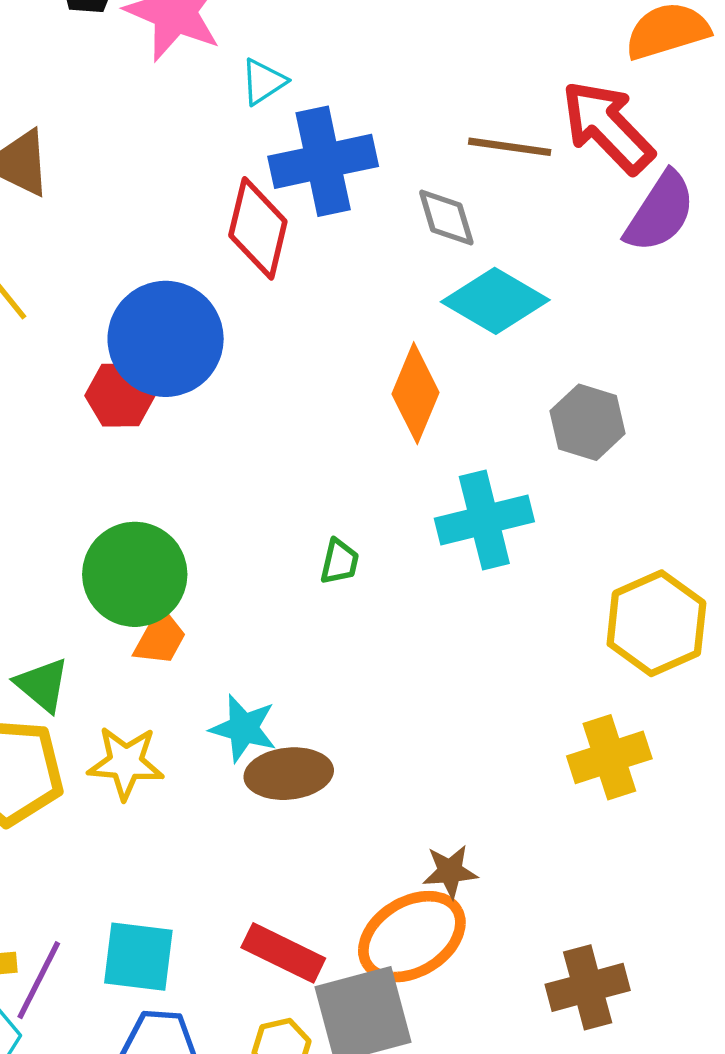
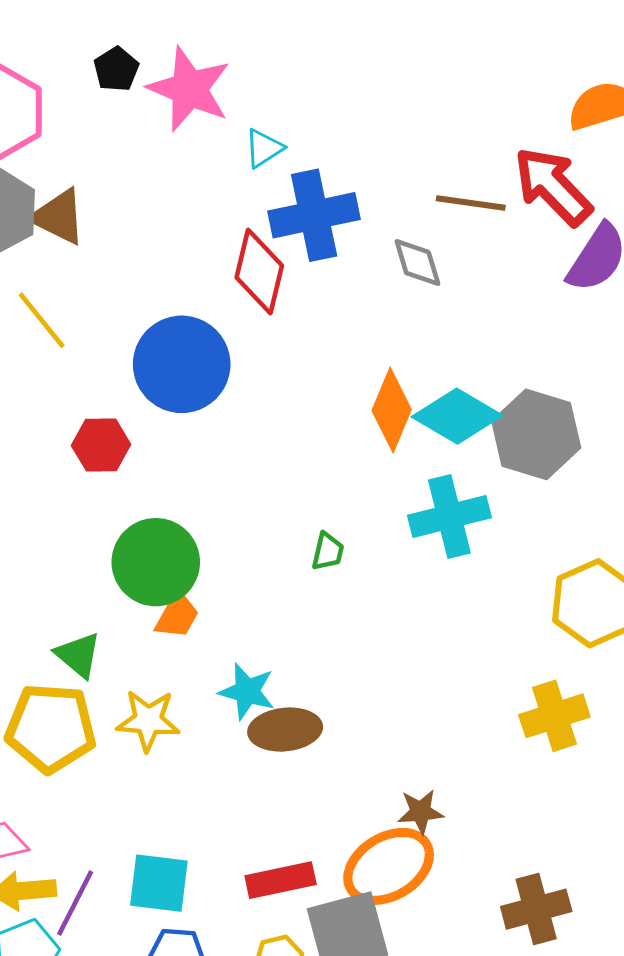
cyan diamond: (495, 301) -> (457, 416), moved
red hexagon: (120, 395) -> (101, 445), moved
gray hexagon: (588, 422) -> (536, 434), size x1.4
red rectangle: (283, 953) -> (281, 880), turned -38

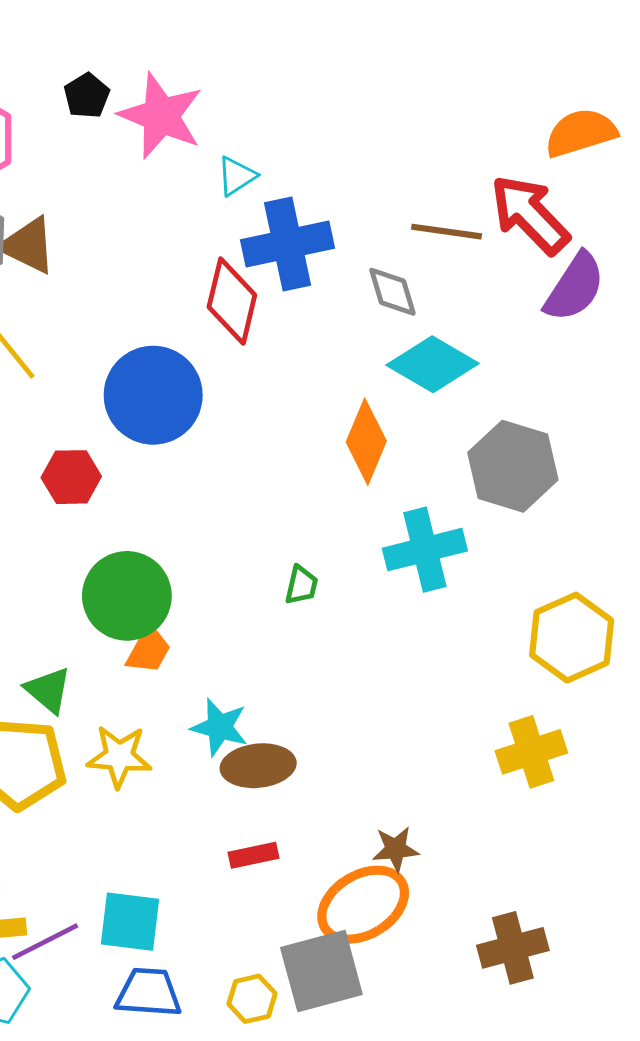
cyan diamond: (457, 416) -> (433, 364), moved
red rectangle: (281, 880) -> (254, 855), moved, size x0.7
purple line: (75, 903) -> (45, 942), turned 36

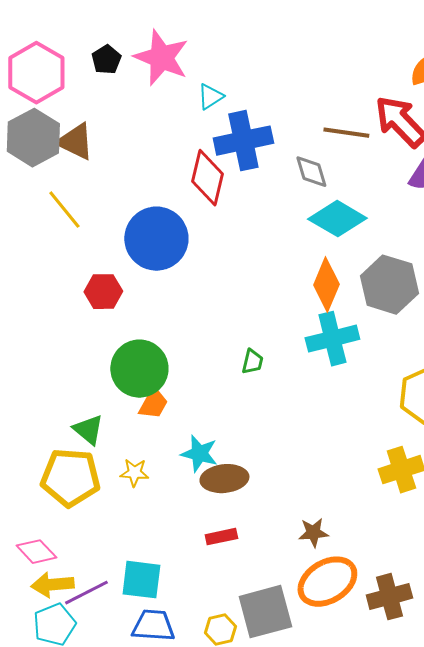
black pentagon: (87, 96) -> (106, 60), moved
orange diamond: (366, 442) -> (326, 285), moved
yellow star: (119, 756) -> (134, 473), size x0.7
orange ellipse: (363, 905) -> (327, 582), moved

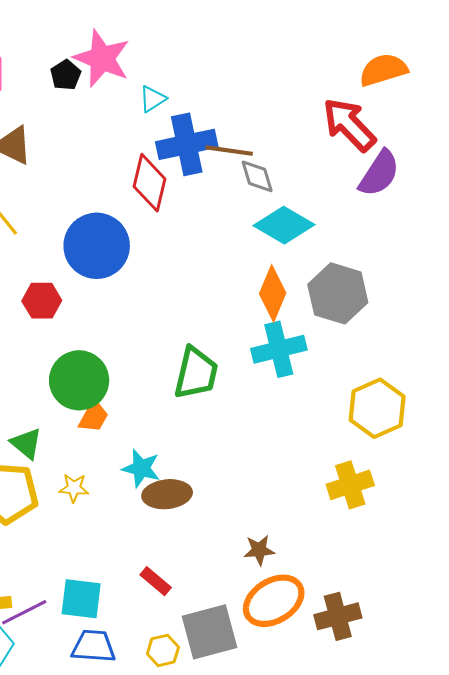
black pentagon: (106, 60) -> (66, 75), moved
brown line: (346, 133) -> (229, 151), moved
green trapezoid: (252, 362) -> (196, 373), size x2.0
red rectangle: (221, 537) -> (156, 581), moved, turned 52

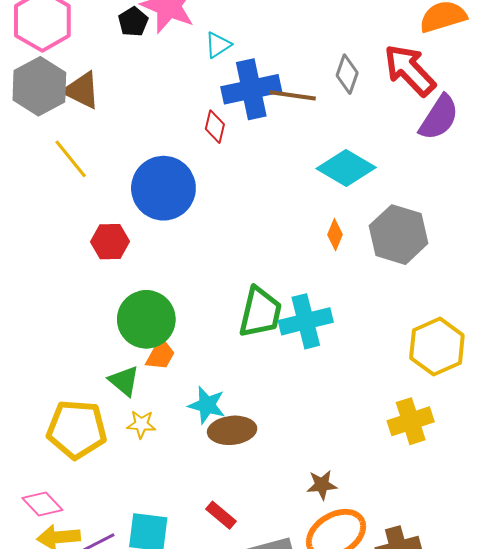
gray diamond: (257, 176) -> (347, 74), moved, turned 36
red diamond: (149, 183) -> (215, 127), size x0.6
orange diamond: (273, 293) -> (335, 235), size x0.6
cyan cross: (279, 349) -> (306, 321), moved
green triangle: (26, 443) -> (124, 381), moved

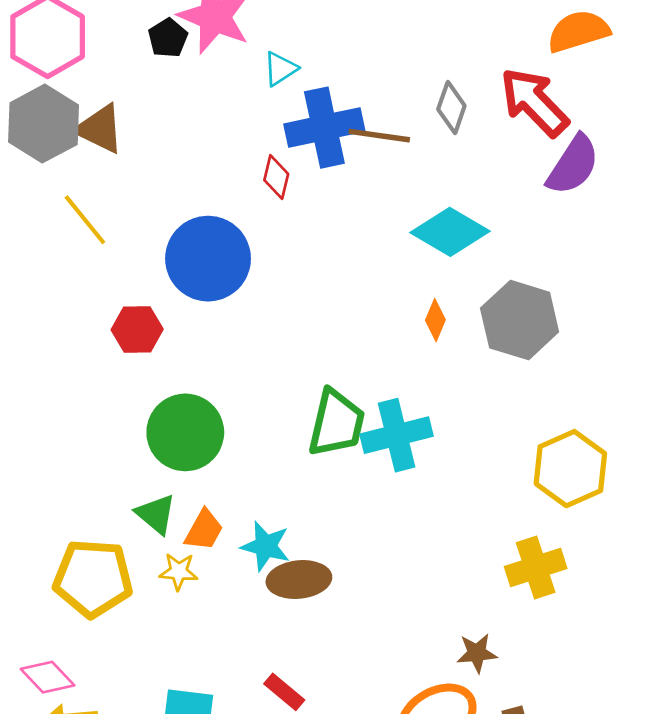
orange trapezoid: (160, 355) -> (204, 530), moved
brown star: (322, 485) -> (477, 653), moved

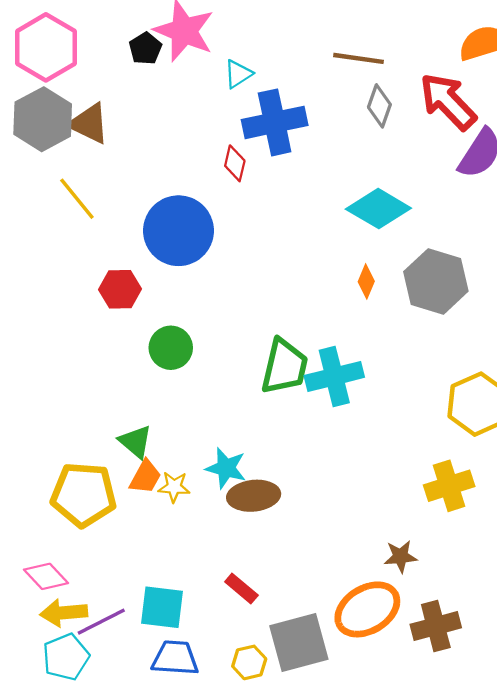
brown line: (379, 136) -> (359, 58), moved
green circle: (185, 432) -> (171, 348), moved, size x0.7
orange trapezoid: (204, 530) -> (145, 477), moved
yellow star: (179, 572) -> (174, 487), moved

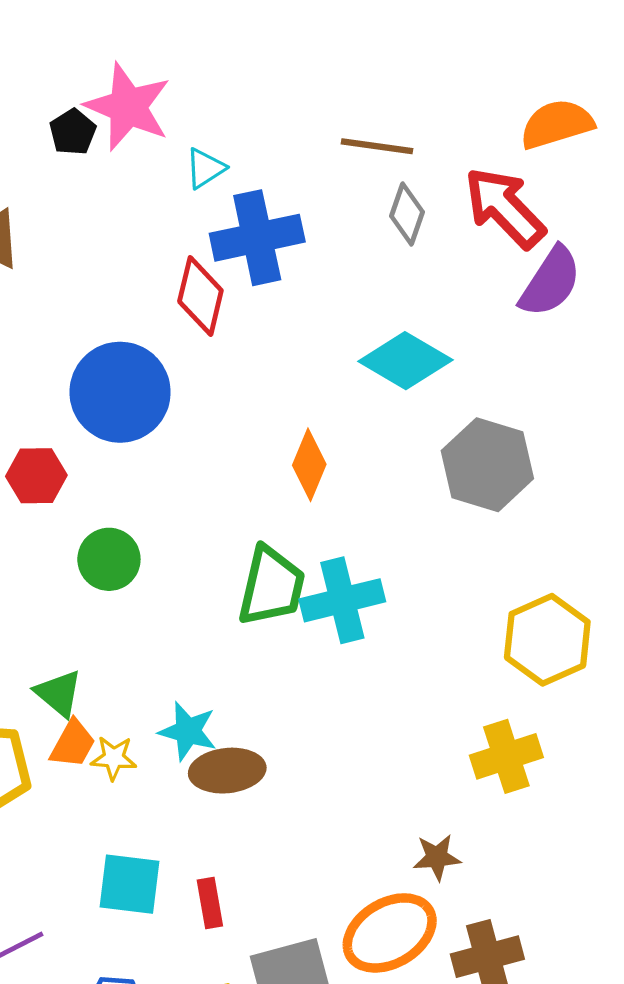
red diamond: (235, 163) -> (200, 296), size x1.5
orange diamond: (366, 281) -> (309, 465), moved, size x1.4
red rectangle: (241, 588) -> (210, 903), turned 40
cyan square: (162, 607) -> (129, 884), moved

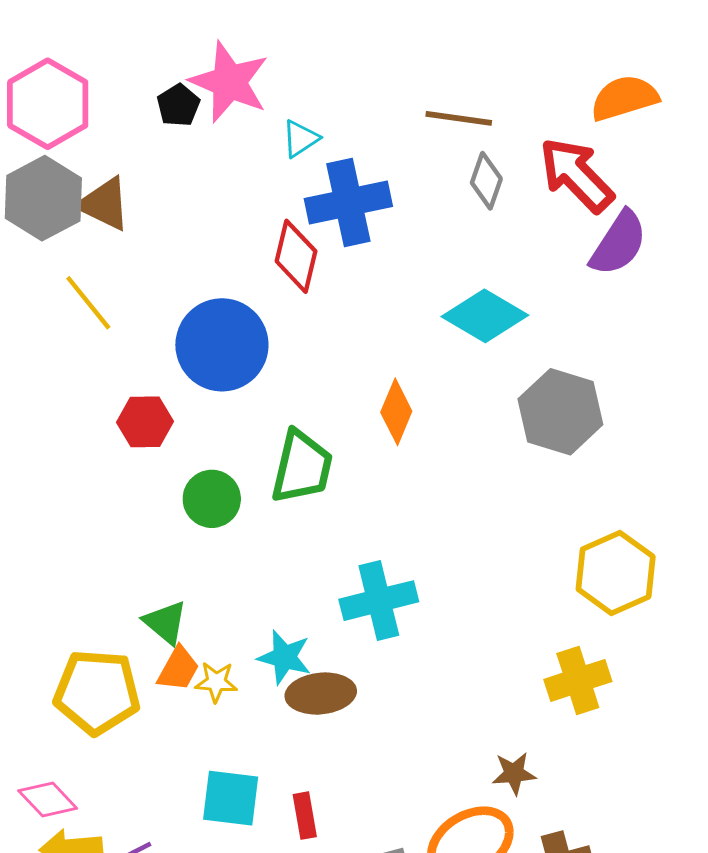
green trapezoid: (271, 586) -> (302, 467), moved
cyan cross: (342, 600) -> (379, 601), moved

